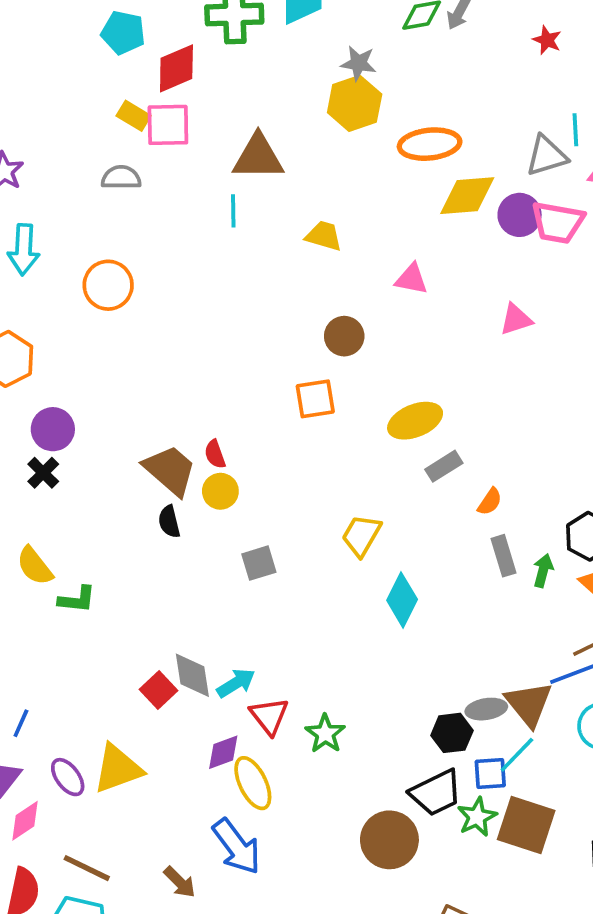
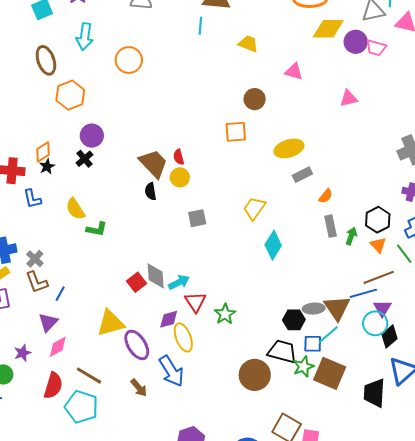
pink trapezoid: (558, 222) -> (376, 48), size x0.7
purple ellipse: (68, 777) -> (137, 345), moved, size x1.4
black trapezoid: (436, 793) -> (282, 352), turned -144

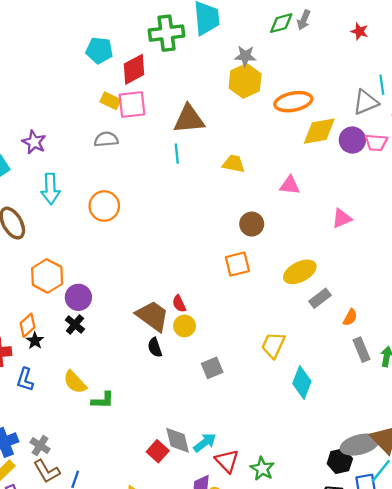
orange hexagon: (70, 95) -> (47, 276), moved
pink triangle: (349, 98) -> (342, 218), moved
blue L-shape: (32, 199) -> (25, 380), turned 40
gray ellipse: (314, 309) -> (360, 445), size x1.5

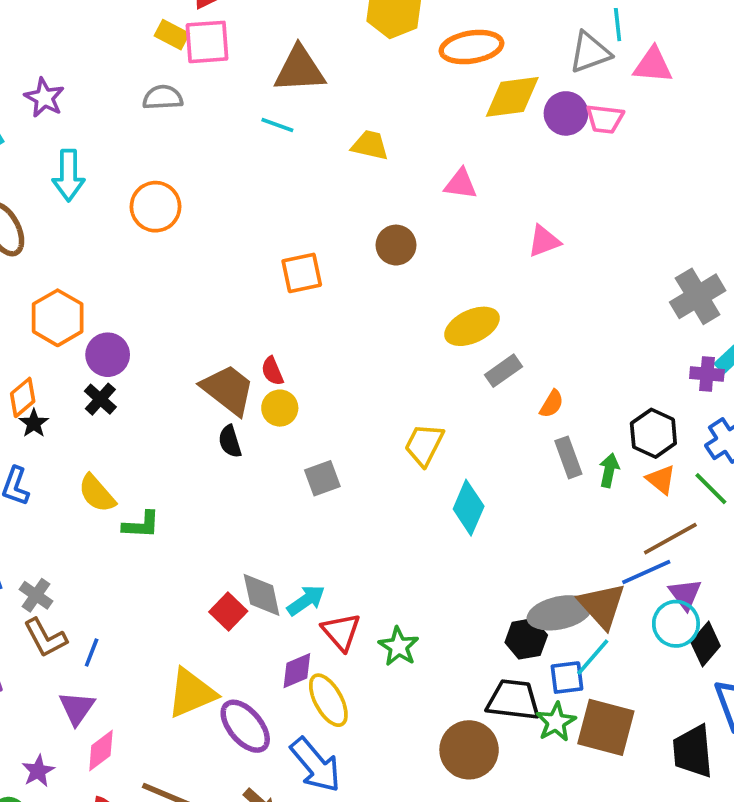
cyan line: (177, 154) -> (277, 125), turned -66
orange square: (237, 264) -> (302, 273), moved

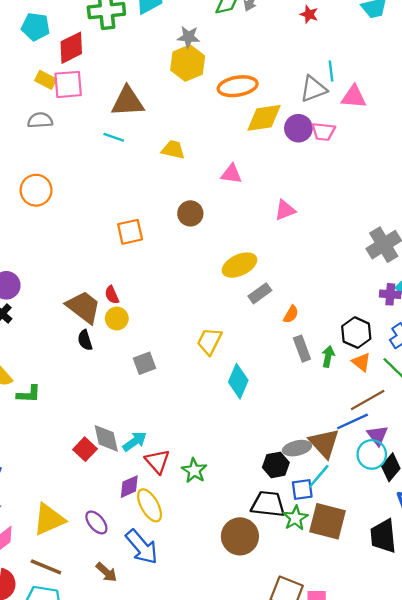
gray ellipse: (559, 613) -> (297, 448), size x0.7
yellow triangle: (191, 693) -> (49, 519), moved
purple ellipse: (245, 726) -> (96, 522), size x0.7

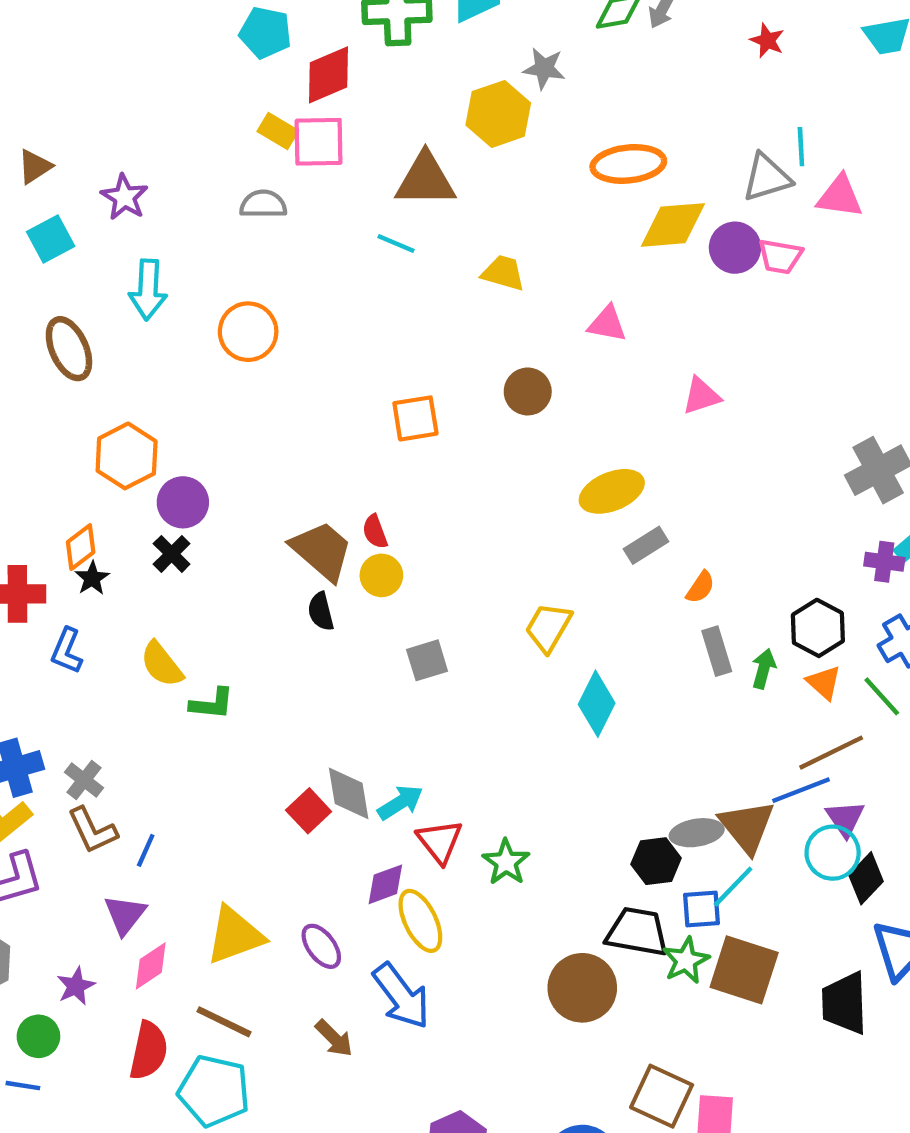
yellow hexagon: (188, 63) -> (498, 114), moved

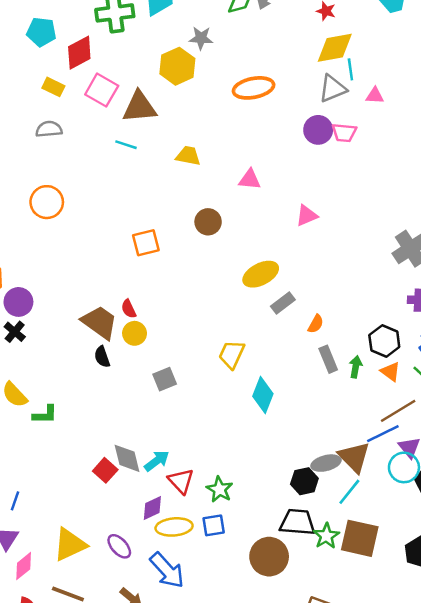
pink square: (319, 142) -> (102, 90), moved, turned 36
pink triangle: (840, 196) -> (375, 96), size x0.7
yellow diamond: (673, 225) -> (335, 48), moved
blue square: (701, 909) -> (214, 525), moved
yellow ellipse: (420, 921) -> (174, 527), turned -64

